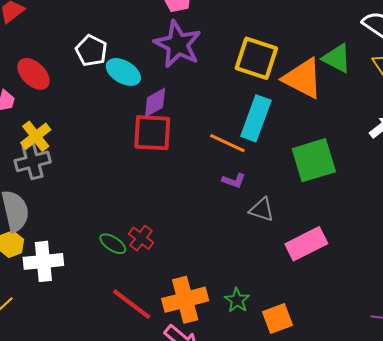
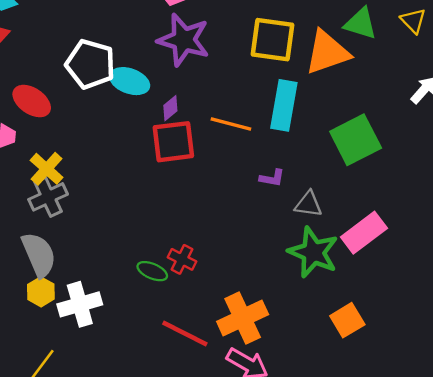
white pentagon: (91, 51) -> (90, 64), size x1.4
orange triangle: (303, 78) -> (327, 52), turned -36
purple diamond: (155, 102) -> (170, 108), size x0.7
orange line: (227, 143) -> (231, 124), moved
green star: (237, 300) -> (313, 252), moved, size x1.8

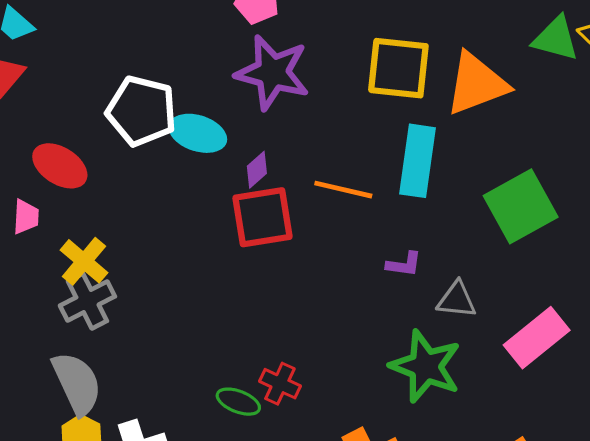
green triangle: (360, 24) -> (556, 39), moved
green star: (313, 252) -> (426, 366), moved

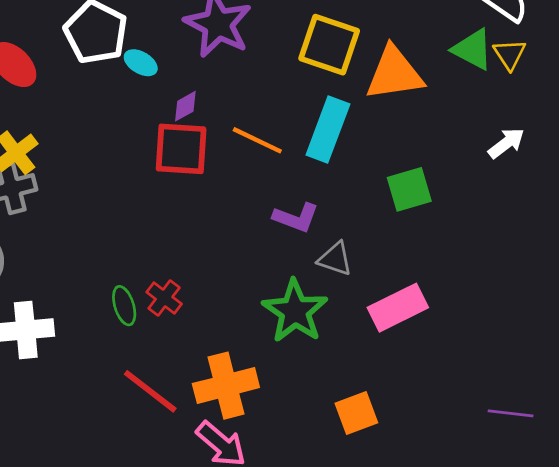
cyan ellipse: (198, 133) -> (141, 63), size x0.7
green square: (521, 206) -> (409, 189), size x0.7
purple L-shape: (404, 264) -> (296, 218), size x1.4
green ellipse: (238, 402) -> (124, 306), turned 39

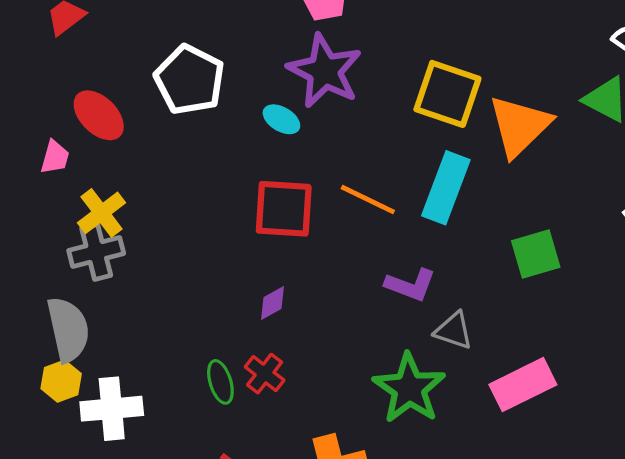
cyan ellipse: (141, 63) -> (281, 119), moved
orange triangle: (394, 74) -> (520, 126), turned -36
purple diamond: (185, 106) -> (273, 303), moved

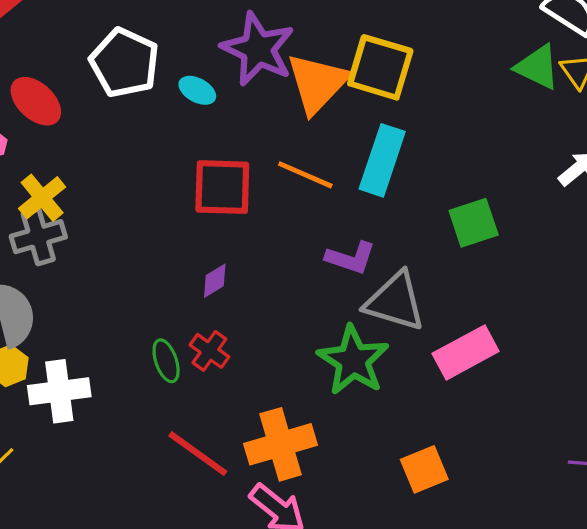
cyan ellipse: (281, 119) -> (197, 90), moved
orange triangle: (520, 126) -> (317, 83), moved
gray triangle: (454, 331) -> (395, 302), size x1.6

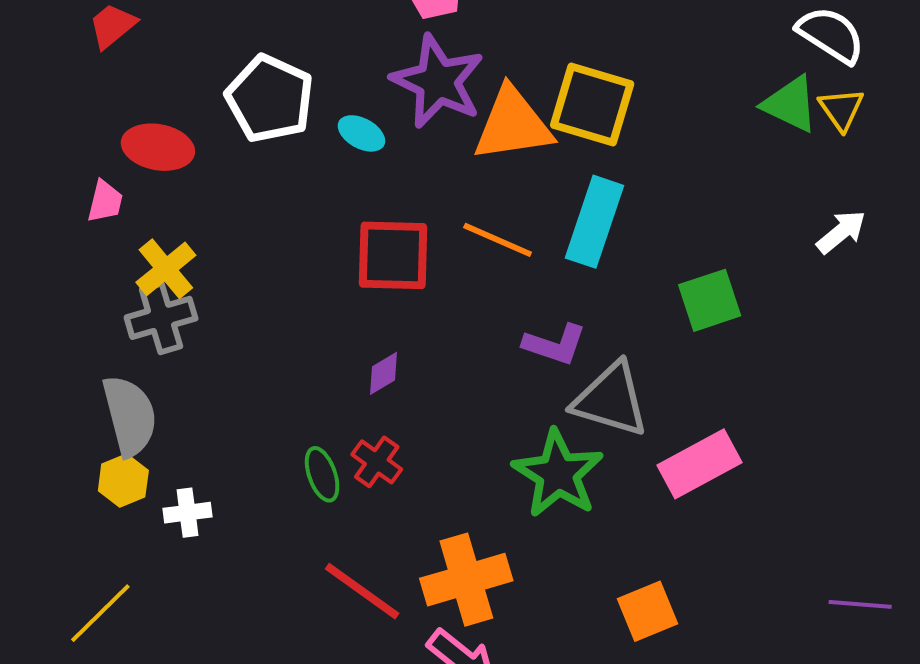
orange triangle: (317, 83) -> (513, 124), turned 38
red ellipse: (36, 101) -> (158, 147), turned -32
white cross: (59, 391) -> (188, 513), size x0.6

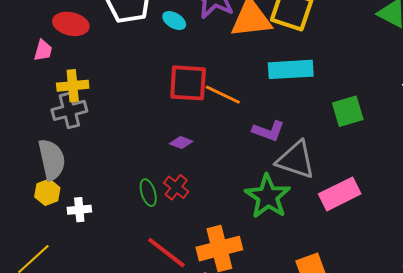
cyan rectangle: (595, 222) -> (291, 69), turned 66
orange line: (498, 240) -> (223, 95), moved
yellow cross: (166, 269) -> (73, 86), turned 32
purple diamond: (383, 373) -> (181, 143), turned 50

